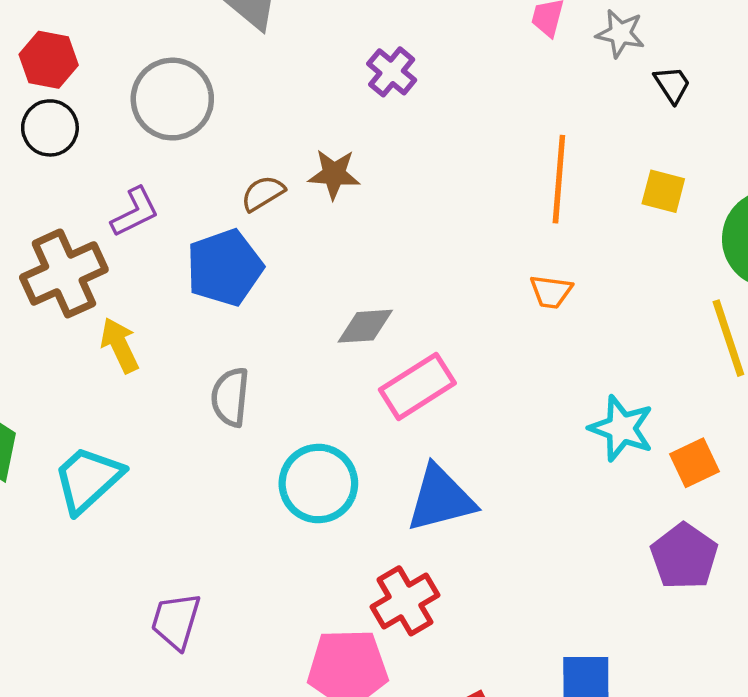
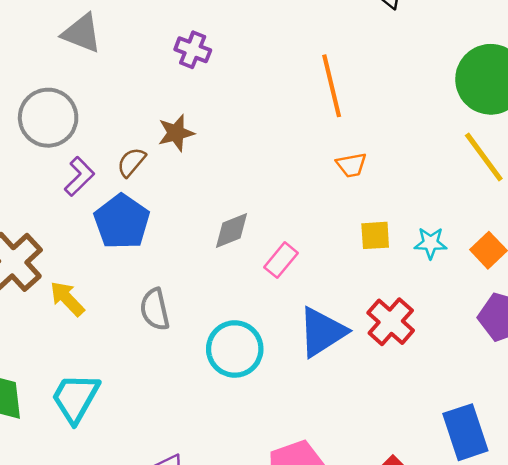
yellow square: (663, 191) -> (375, 235), moved
purple L-shape: (135, 212) -> (79, 176), moved
pink rectangle: (417, 386) -> (281, 260), size x0.7
cyan star: (621, 428) -> (431, 243), size x0.7
red cross: (405, 601) -> (391, 322), moved

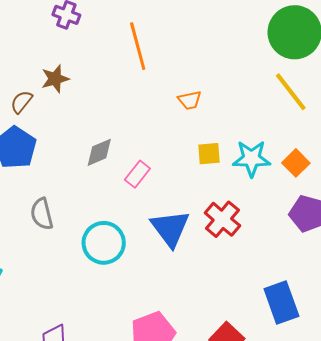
orange line: (332, 86) -> (138, 46), moved
cyan star: (431, 243) -> (251, 158), size x1.5
blue triangle: (322, 332) -> (170, 228), turned -33

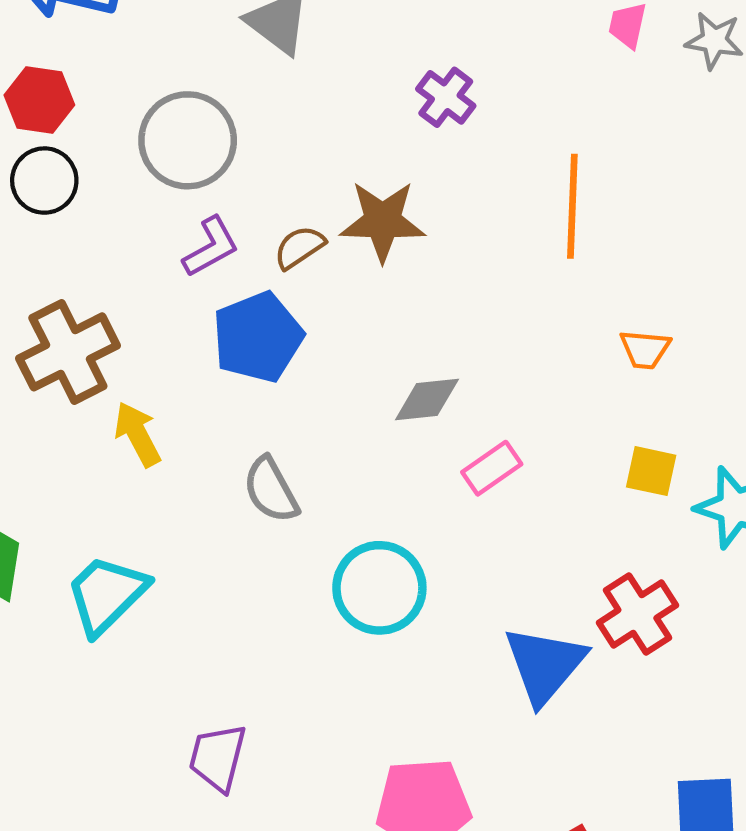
brown star: (55, 79) -> (383, 221), size x1.4
gray semicircle: (42, 214) -> (271, 490), turned -32
blue triangle: (170, 228) -> (545, 665), moved

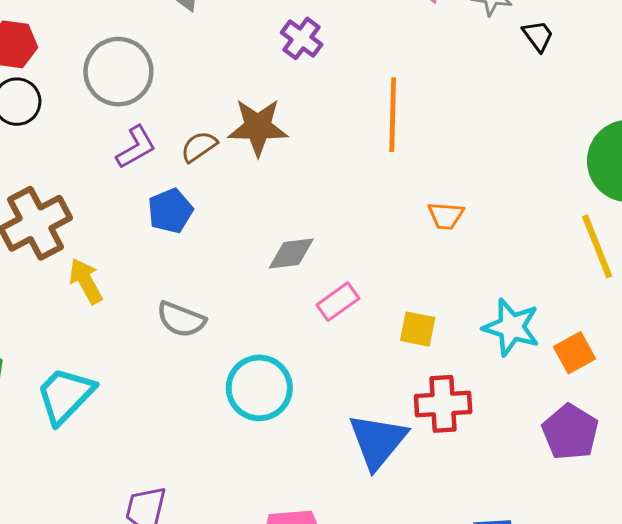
blue pentagon: (258, 337) -> (170, 211), size x0.7
yellow square: (651, 471) -> (418, 329), moved
gray semicircle: (271, 490) -> (181, 319), turned -39
red cross: (637, 614) -> (443, 404), turned 30

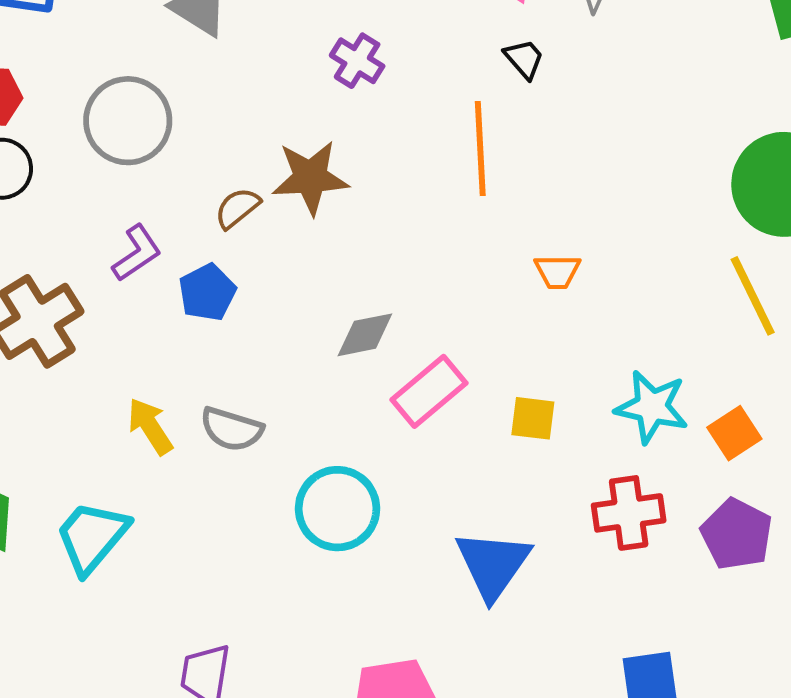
black trapezoid: (538, 36) -> (524, 59), moved
purple L-shape: (136, 147) -> (137, 253), moved
yellow arrow: (86, 281) -> (150, 426), moved
pink rectangle: (338, 302) -> (429, 391), size x1.4
red cross: (443, 404) -> (629, 513), moved

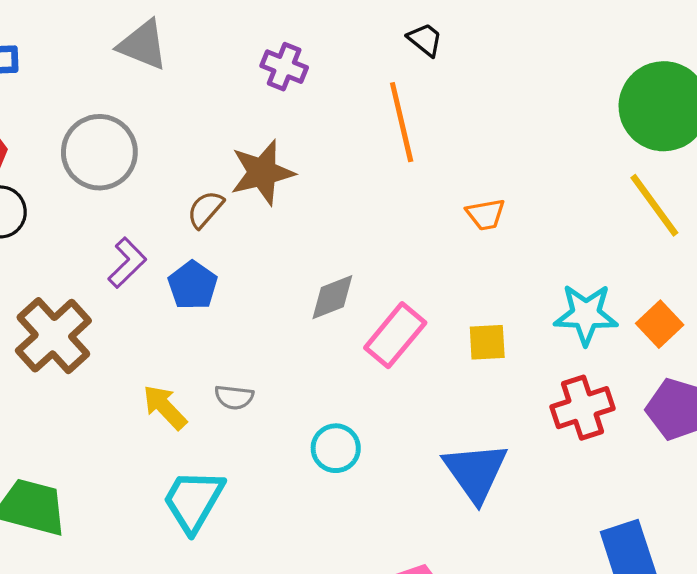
gray semicircle: (232, 429) -> (234, 397), size x0.7
cyan circle: (338, 509) -> (336, 448), size x0.7
cyan trapezoid: (92, 537) -> (193, 501), moved

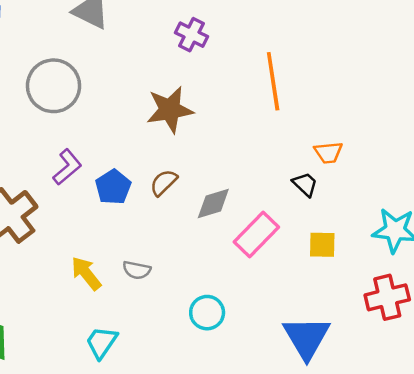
black trapezoid: (425, 40) -> (305, 184), moved
brown semicircle: (205, 209) -> (164, 183), moved
cyan trapezoid: (193, 501) -> (102, 342), size x0.7

